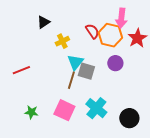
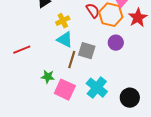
cyan triangle: (75, 62) -> (65, 40), moved, turned -42
green star: (31, 112) -> (48, 77), moved

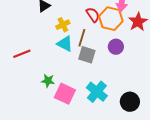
brown line: (72, 60) -> (82, 38), moved

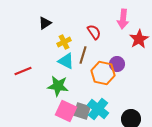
orange hexagon: (111, 19) -> (103, 73), moved
gray square: (87, 55) -> (82, 111), moved
green star: (48, 81) -> (58, 86), moved, size x1.5

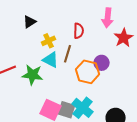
red semicircle: (94, 32) -> (79, 31), turned 35
green star: (58, 86) -> (33, 75), moved

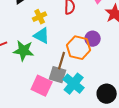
brown line: (68, 54) -> (62, 61), moved
gray square: (67, 110) -> (58, 75), moved

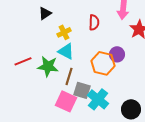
brown line: (62, 61) -> (69, 76), moved

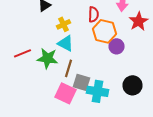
orange hexagon: (103, 63) -> (104, 31), moved
cyan cross: (98, 99) -> (98, 91), turned -30
black circle: (131, 109) -> (132, 85), moved

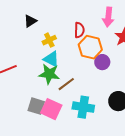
green star: (48, 58) -> (49, 74), moved
brown line: (68, 68) -> (66, 84), moved, turned 36
gray square: (82, 82) -> (36, 106), moved

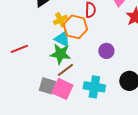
orange hexagon: (90, 47) -> (75, 27), moved
purple circle: (102, 62) -> (106, 51), moved
brown line: (66, 84) -> (65, 70), moved

